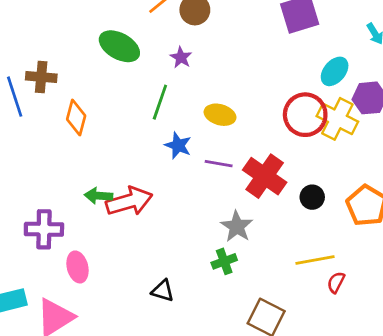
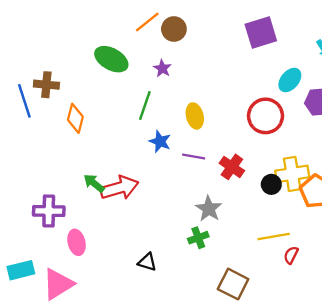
yellow ellipse: (220, 115) -> (195, 116), turned 60
yellow cross: (337, 119) -> (292, 174), moved, turned -36
red cross: (265, 176) -> (232, 167), size x0.7
green arrow: (98, 196) -> (94, 183), turned 35

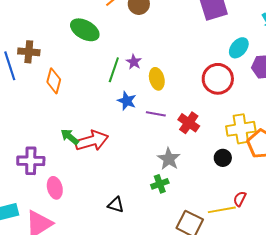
purple star: (162, 68) -> (134, 62), moved
black circle: (271, 184) -> (223, 158), moved
yellow line: (274, 237) -> (222, 210), moved

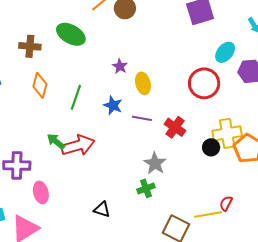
brown cross: (29, 52) -> (30, 46), moved
green line: (114, 70) -> (76, 97), moved
black circle: (223, 158) -> (211, 147), moved

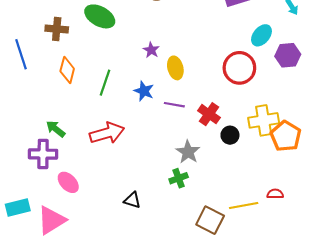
green arrow: (56, 141) -> (56, 129), moved
black circle: (211, 147) -> (230, 135), moved
pink ellipse: (41, 192) -> (68, 182), turned -30
red semicircle: (226, 203) -> (275, 194), moved, turned 63

